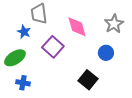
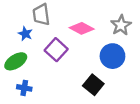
pink diamond: (77, 27) -> (82, 28), turned -45
blue circle: (106, 53) -> (112, 56), size x1.5

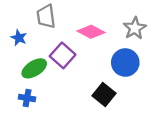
blue star: (25, 34) -> (19, 38), moved
green ellipse: (16, 61) -> (34, 68), moved

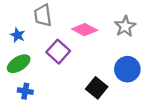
blue circle: (125, 63) -> (127, 69), moved
green ellipse: (34, 68) -> (19, 64), moved

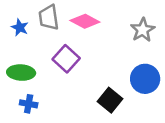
pink diamond: (85, 30) -> (85, 21), moved
blue star: (18, 35) -> (20, 27), moved
green ellipse: (19, 64) -> (21, 73), turned 35

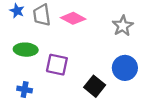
blue star: (20, 27) -> (17, 11), moved
purple square: (66, 59) -> (57, 65), moved, turned -30
green ellipse: (21, 73) -> (26, 50), moved

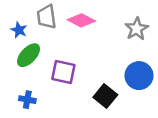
blue star: (17, 11) -> (19, 30), moved
green ellipse: (26, 50) -> (29, 55), turned -50

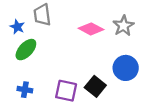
pink diamond: (81, 20) -> (91, 29), moved
purple square: (63, 72) -> (66, 91), moved

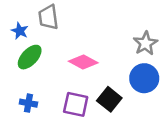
gray star: (123, 26) -> (145, 43), moved
pink diamond: (91, 29) -> (83, 62), moved

